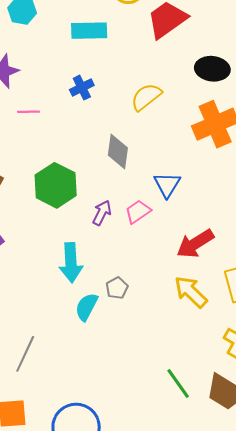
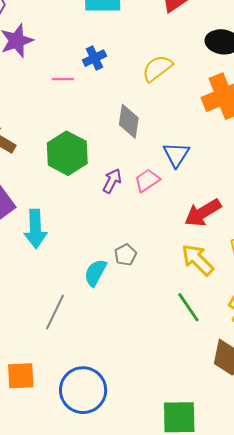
pink line: (29, 112) -> (63, 79), moved
cyan arrow: (71, 263) -> (35, 229), moved
gray line: (25, 354) -> (55, 312), moved
green line: (178, 383) -> (188, 307), moved

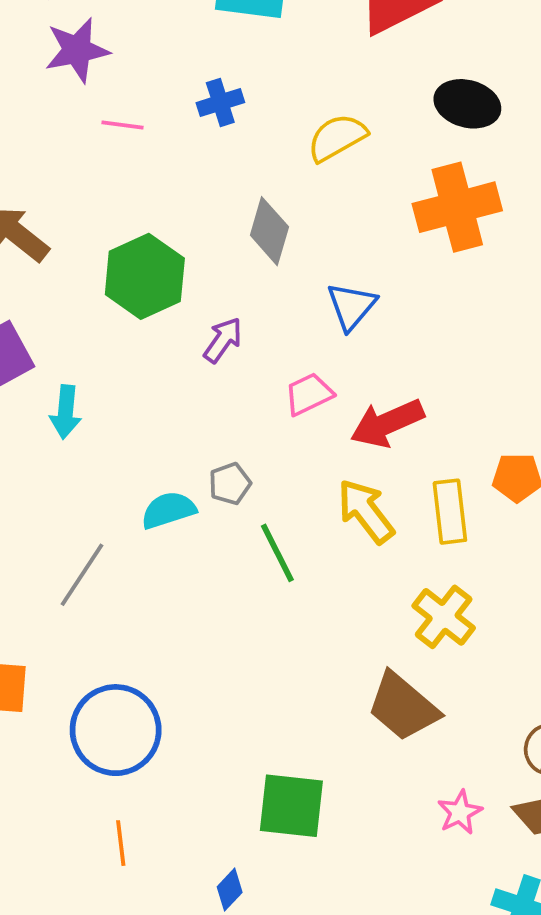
pink line: (63, 79) -> (123, 125), moved
pink trapezoid: (147, 180) -> (309, 394), moved
cyan arrow: (35, 229) -> (66, 412), size x0.7
cyan semicircle: (95, 273) -> (168, 510), turned 36
green line: (188, 307) -> (277, 553), moved

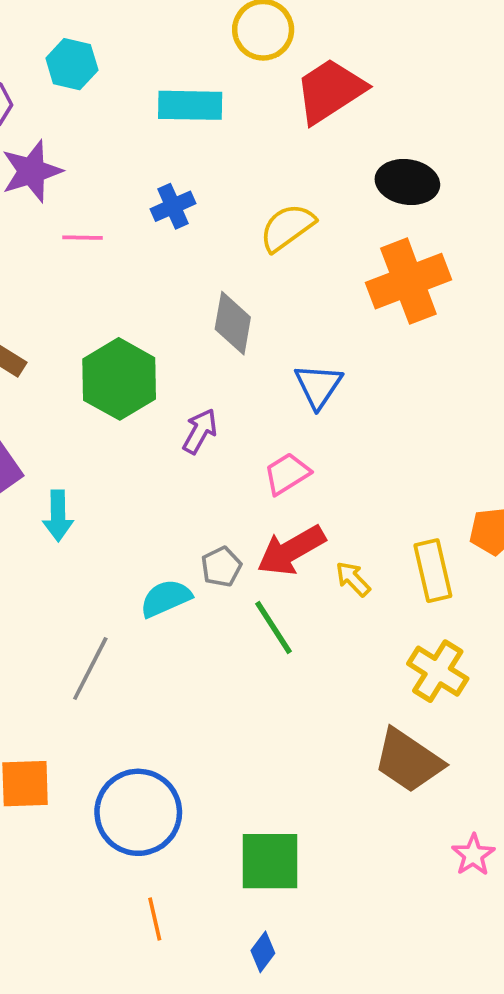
red arrow: (387, 423) -> (291, 550), moved
yellow arrow: (366, 511) -> (353, 579), size x0.6
green square: (291, 806) -> (270, 861), moved

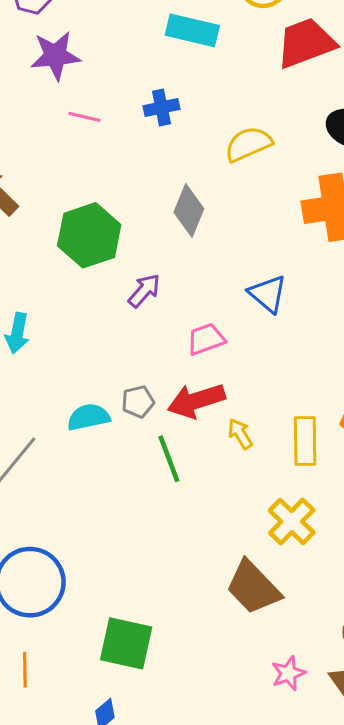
blue triangle: (318, 386) -> (268, 294), moved, turned -36

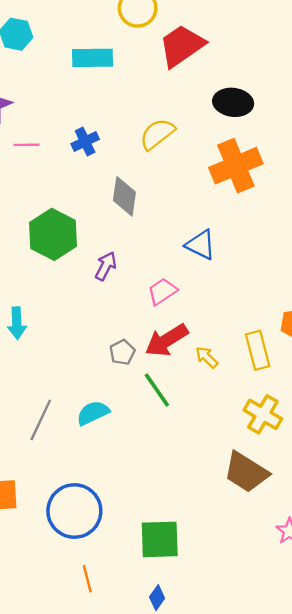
blue cross: (161, 108) -> (85, 141), moved
cyan semicircle: (89, 417) -> (93, 413), moved

